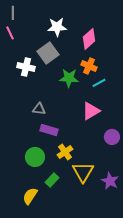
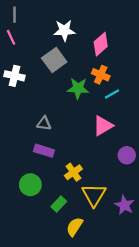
white cross: (26, 67) -> (14, 76), moved
purple rectangle: (49, 130) -> (44, 151), moved
green circle: (35, 157) -> (30, 185), moved
yellow semicircle: (30, 196) -> (75, 227), moved

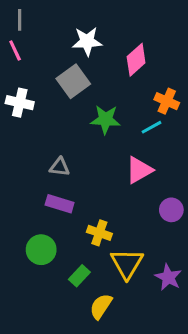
orange cross: (101, 75) -> (167, 101), moved
yellow cross: (73, 172) -> (99, 233), turned -36

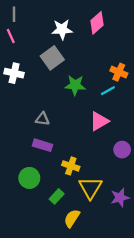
pink diamond: (136, 60) -> (97, 23), moved
purple star: (168, 277) -> (120, 198), turned 30

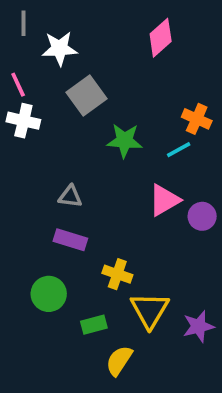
white star: (62, 29) -> (60, 49), moved
pink line: (11, 36) -> (18, 85), moved
purple circle: (122, 150) -> (202, 216), moved
green rectangle: (57, 196) -> (94, 325), turned 32

